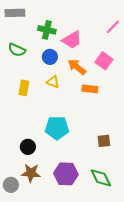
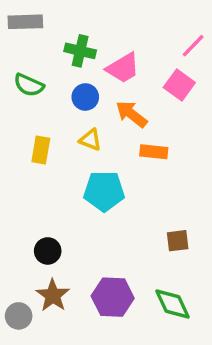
pink square: (104, 61) -> (179, 85), moved
cyan pentagon: (57, 128) -> (104, 191), moved
brown star: (31, 173) -> (53, 295), turned 30

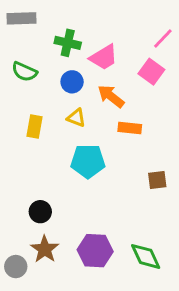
brown square: (178, 241) -> (157, 180), moved

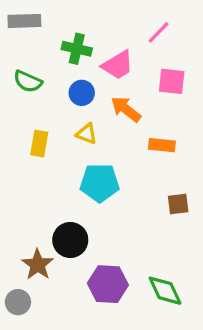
pink line: (163, 39) -> (159, 32), moved
pink square: (151, 72) -> (172, 81), turned -30
orange rectangle: (130, 128) -> (162, 145), moved
black circle: (40, 212) -> (70, 240), moved, size x1.4
brown star: (45, 249) -> (38, 265), moved

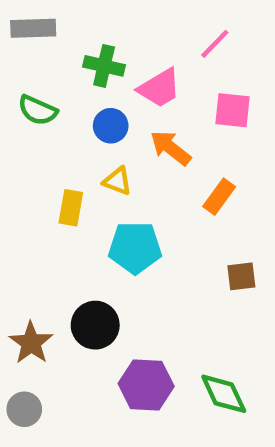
yellow rectangle: (39, 144) -> (71, 208), moved
orange rectangle: (162, 145) -> (219, 197), turned -60
brown star: (38, 265) -> (31, 343), moved

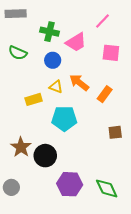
orange arrow: (170, 148) -> (79, 82), moved
yellow rectangle: (71, 208) -> (34, 99), turned 63
brown star: (31, 343) -> (21, 147), moved
gray circle: (24, 409) -> (11, 187), moved

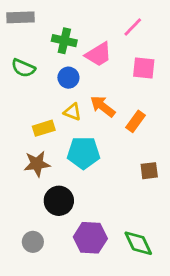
brown star: (21, 147) -> (37, 164), moved, turned 30
gray circle: (11, 187) -> (33, 242), moved

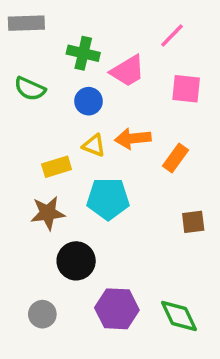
orange arrow: (103, 106) -> (133, 138), turned -44

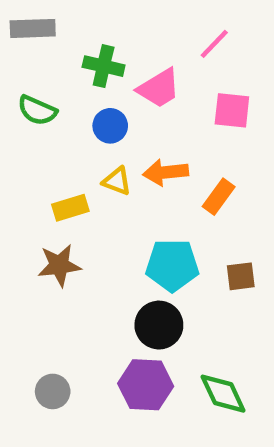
cyan pentagon: (108, 199) -> (172, 265), moved
black circle: (76, 261) -> (159, 325), moved

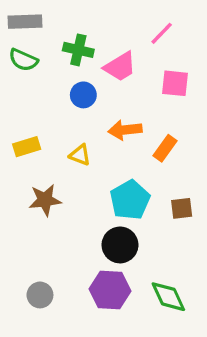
green semicircle: (37, 110) -> (23, 60), moved
yellow triangle: (117, 181) -> (80, 155), moved
yellow rectangle: (70, 208) -> (27, 147), moved
cyan pentagon: (172, 265) -> (130, 200), turned -30

